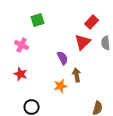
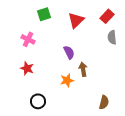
red rectangle: (92, 22) -> (107, 16), moved
red triangle: (83, 42) -> (76, 20), moved

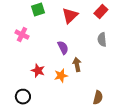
gray semicircle: (112, 37) -> (102, 40), moved
red star: (27, 68) -> (38, 71), moved
black circle: (38, 101) -> (23, 97), moved

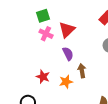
red triangle: (70, 16) -> (67, 30), moved
pink cross: (22, 35) -> (46, 34), moved

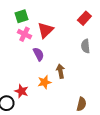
purple semicircle: (68, 54) -> (38, 54), moved
red star: (43, 77) -> (21, 91), moved

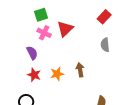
purple semicircle: (38, 54) -> (32, 53), moved
orange star: (44, 82) -> (57, 74), moved
red star: (21, 91) -> (34, 75), moved

